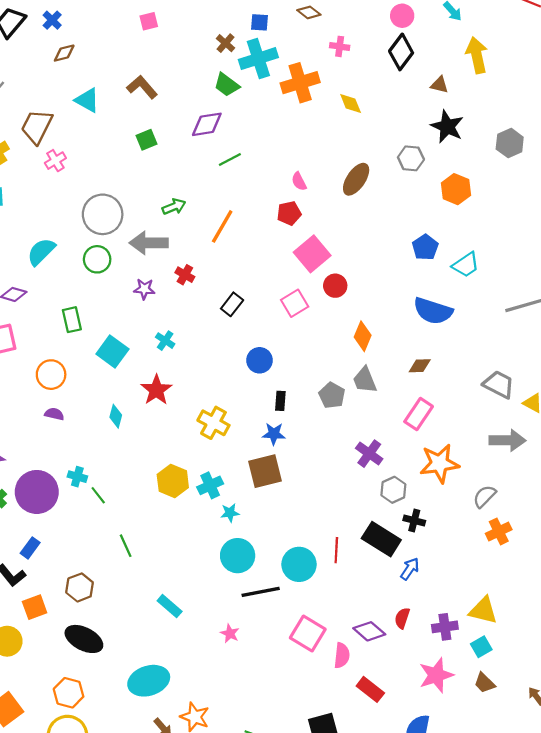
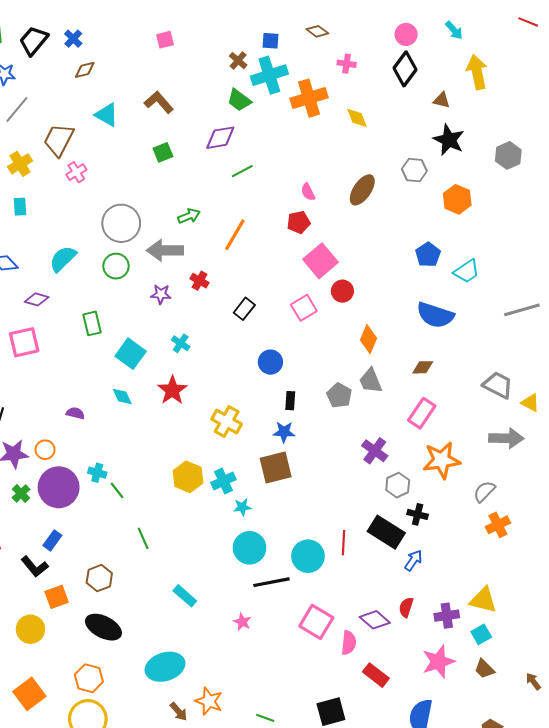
orange circle: (51, 375) -> (45, 450), moved, size x0.7
cyan diamond: (116, 416) -> (122, 396), moved, turned -40

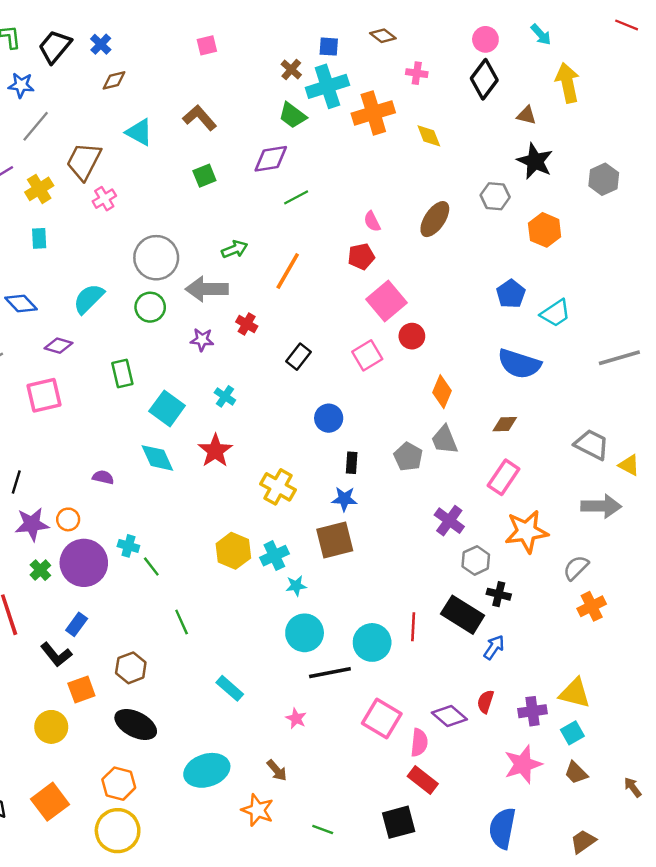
cyan diamond: (122, 396) -> (157, 458), size x1.4
red rectangle: (376, 675) -> (423, 780), moved
brown arrow: (179, 712) -> (277, 770), moved

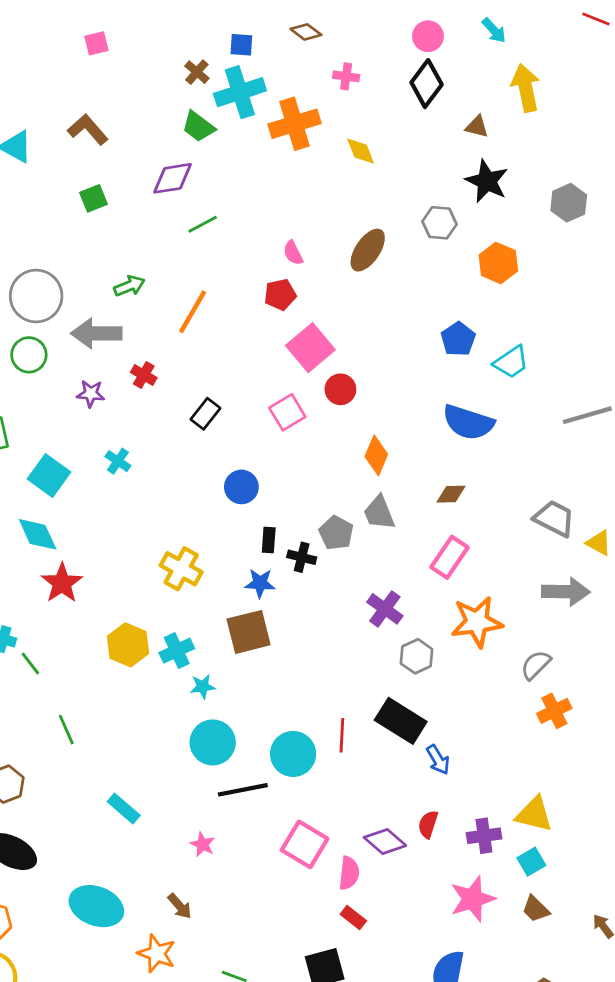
red star: (215, 451) -> (62, 583), moved
black cross: (499, 594) -> (302, 557), moved
blue arrow: (494, 647) -> (438, 760), turned 115
cyan ellipse: (207, 770) -> (96, 906), turned 39
red rectangle: (423, 780) -> (353, 918), size x0.7

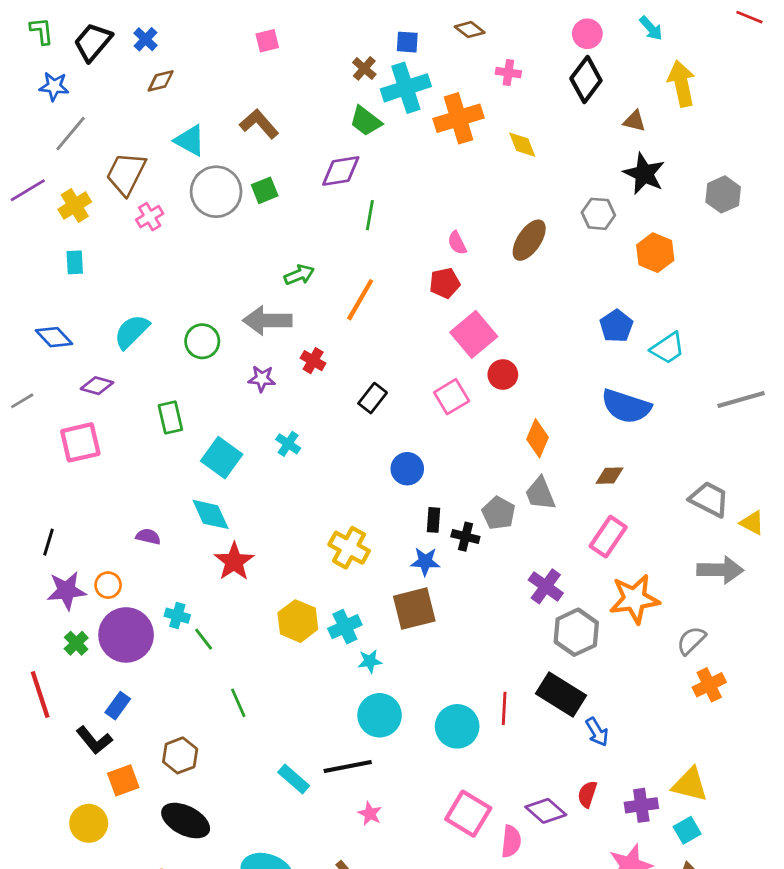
green line: (203, 224) -> (370, 215), turned -52
gray circle: (36, 296) -> (216, 192), moved
gray hexagon: (417, 656) -> (576, 632), size x1.4
black line: (243, 790) -> (348, 767), moved

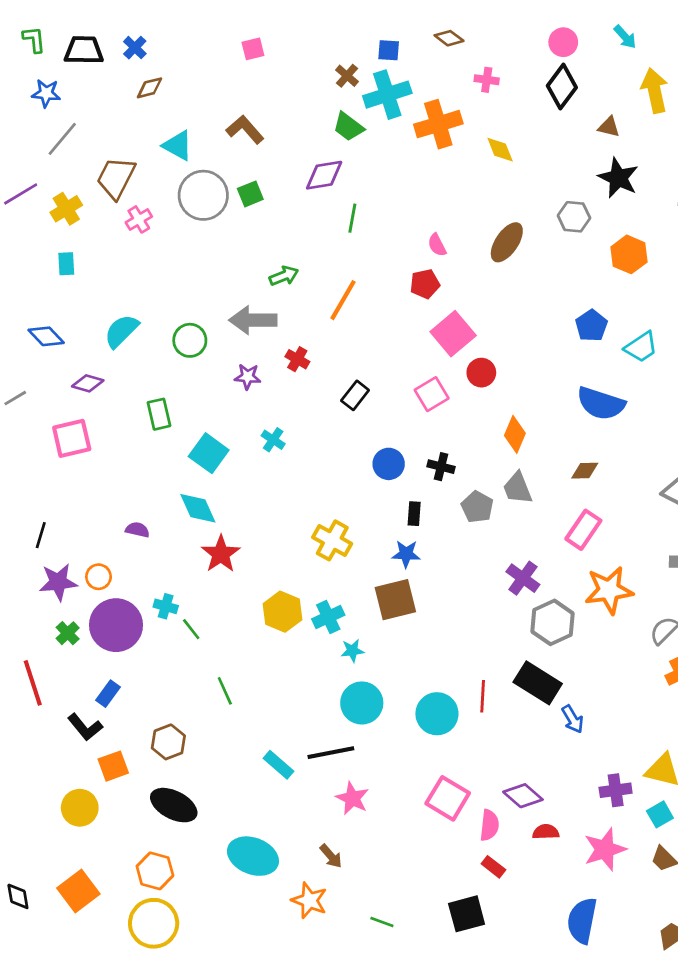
black trapezoid: (93, 42) -> (84, 50), turned 51
black cross: (465, 537) -> (441, 467), moved
red semicircle: (587, 794) -> (546, 832), moved, turned 70
pink star: (370, 814) -> (352, 798), size x1.4

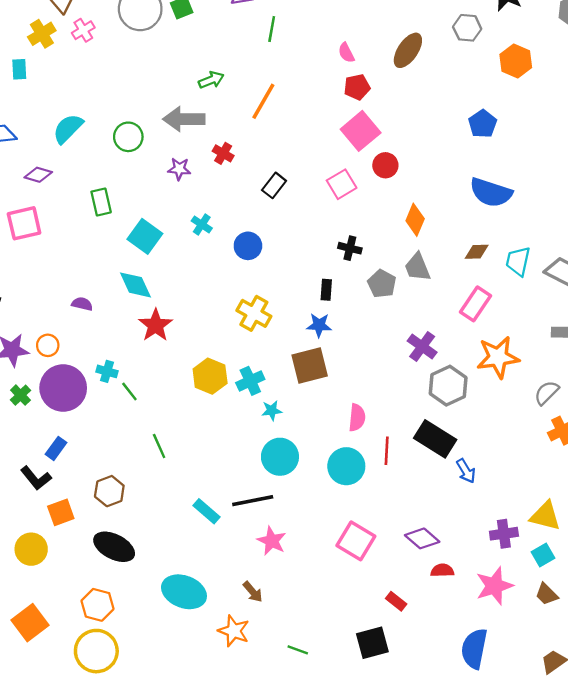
yellow cross: (66, 209) -> (42, 34), moved
red pentagon: (425, 284) -> (357, 87), moved
cyan trapezoid: (641, 347) -> (518, 261), moved, turned 136
blue circle: (389, 464) -> (248, 246), moved
pink semicircle: (489, 825) -> (357, 418), moved

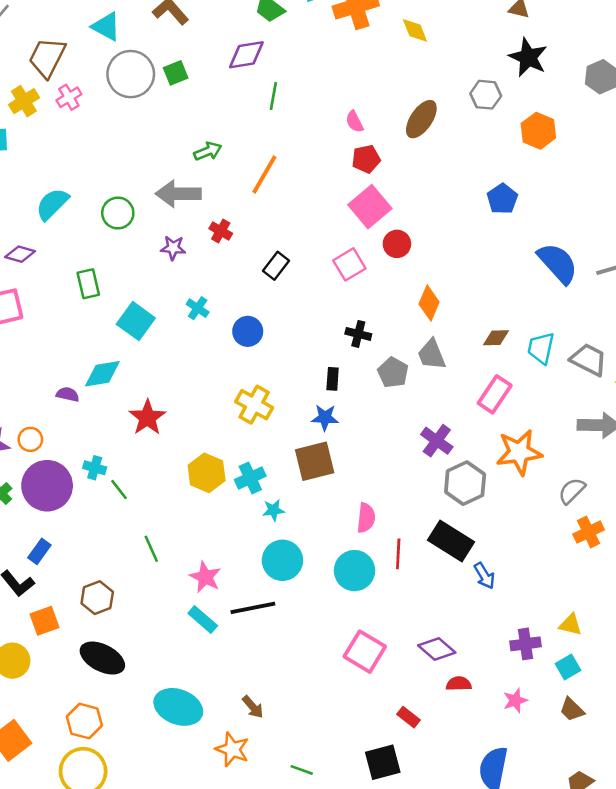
blue semicircle: (491, 193) -> (558, 263), moved, turned -150
cyan diamond: (135, 285) -> (102, 374), moved, turned -75
yellow triangle: (545, 516) -> (571, 625), size x0.7
pink star: (272, 541) -> (205, 577), moved
pink star: (494, 586) -> (515, 700), size x0.6

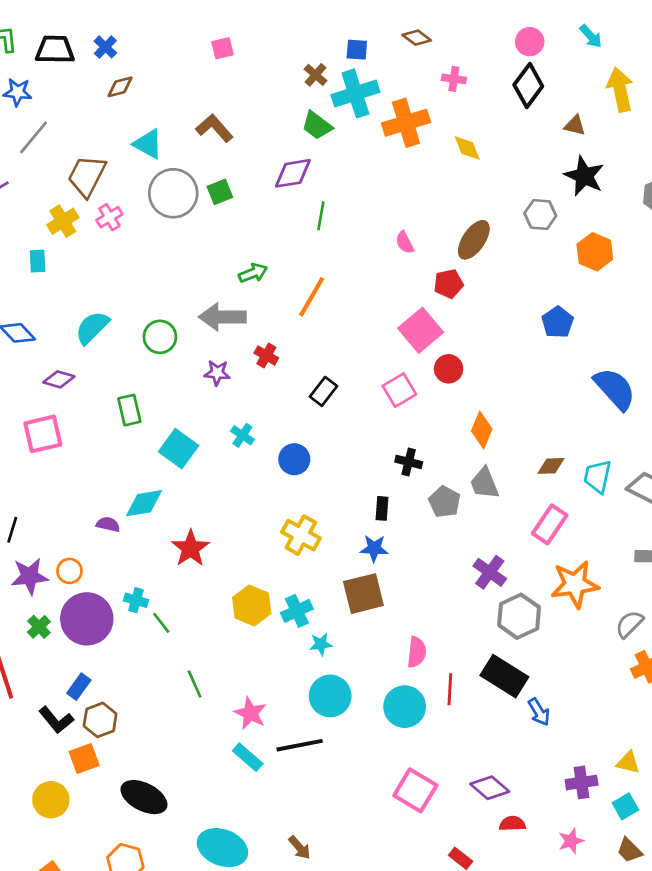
red pentagon: (366, 159) -> (449, 284), moved
brown hexagon: (97, 598) -> (100, 720), moved

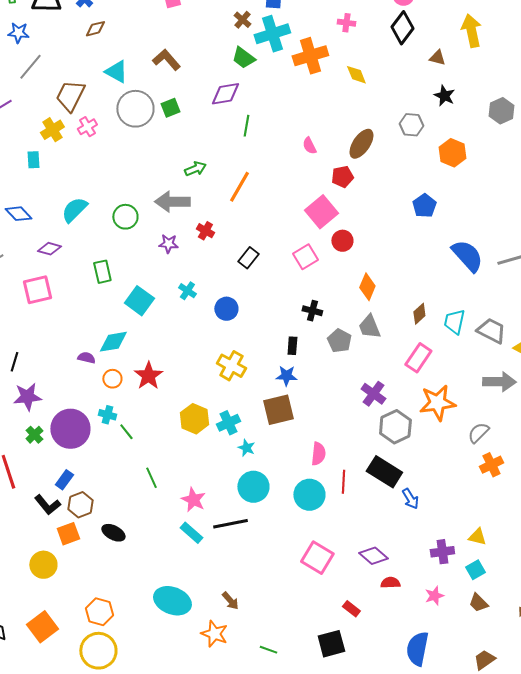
black star: (584, 176) -> (444, 96), size x0.7
brown diamond: (551, 466) -> (419, 314), turned -40
orange circle: (69, 571) -> (112, 379), moved
cyan star: (321, 644) -> (246, 448), turned 30
black ellipse: (144, 797) -> (113, 533), moved, size x0.7

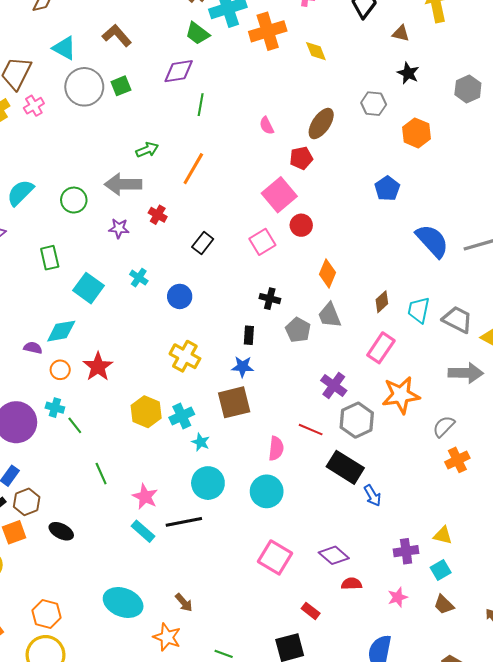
red line: (343, 482) -> (311, 430), moved, turned -70

